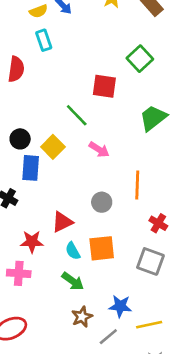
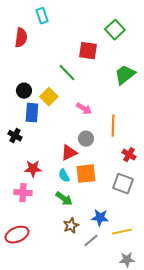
pink arrow: (99, 149) -> (84, 109), moved
red triangle: (62, 222) -> (69, 153), moved

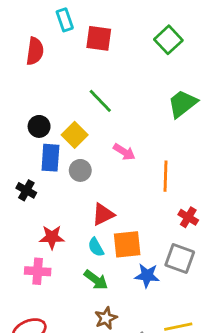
red square: (88, 51) -> (99, 38), moved
gray circle: (86, 139) -> (80, 170), moved
blue star: (100, 218) -> (147, 276), moved

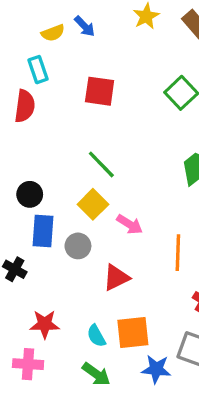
cyan rectangle: (65, 20) -> (38, 70), moved
yellow square: (75, 135) -> (93, 204), moved
red triangle: (103, 214) -> (116, 278), moved

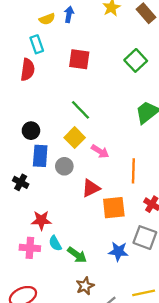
blue arrow: (85, 26) -> (69, 14), turned -126
orange square: (133, 332) -> (114, 208), moved
cyan semicircle: (96, 336) -> (55, 243), moved

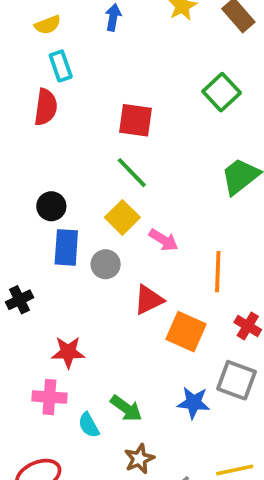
yellow semicircle: (47, 19) -> (48, 25), moved
red square: (79, 59) -> (136, 120), moved
black cross: (21, 182) -> (20, 300), moved, turned 35
orange square: (114, 208) -> (186, 332), turned 30
cyan semicircle: (55, 243) -> (89, 425), moved

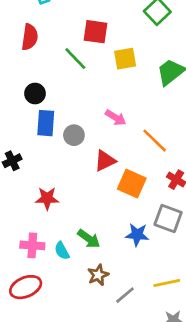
red semicircle: (46, 107) -> (30, 37), moved
green line: (132, 173) -> (75, 59), moved
yellow square: (122, 217) -> (125, 59), moved, turned 35
orange line: (218, 272) -> (155, 141), turned -48
pink cross: (49, 397) -> (32, 245), moved

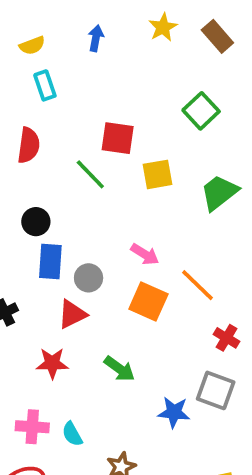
red triangle: (105, 161) -> (72, 314), moved
orange square: (132, 184) -> (148, 302), moved
green arrow: (89, 239) -> (119, 369), moved

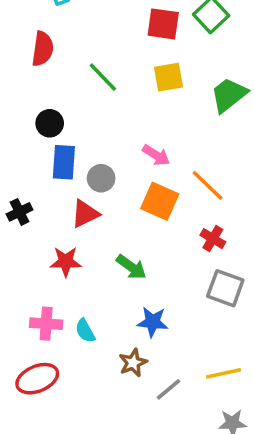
red square: (118, 138) -> (163, 24), moved
red cross: (226, 338) -> (213, 239), moved
blue star: (174, 412) -> (153, 322), moved

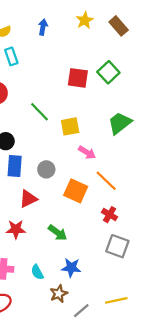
yellow square: (169, 77) -> (70, 126), moved
pink arrow: (156, 155) -> (87, 152), moved
gray circle: (101, 178) -> (46, 169), moved
cyan semicircle: (85, 331) -> (37, 272), moved

